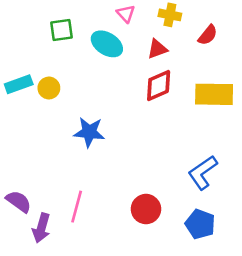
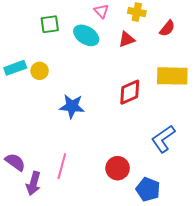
red diamond: (159, 85) -> (130, 92), moved
blue pentagon: (200, 224) -> (148, 189), moved

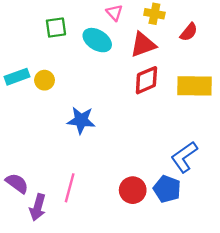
red triangle: (127, 39) -> (143, 45), size x1.4
red diamond: (130, 92) -> (146, 80), moved
blue pentagon: (148, 189) -> (167, 189), moved

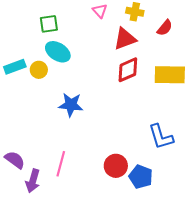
cyan ellipse: (97, 40) -> (58, 52), moved
blue L-shape: (184, 157) -> (161, 137), turned -72
blue pentagon: (167, 189) -> (141, 177), moved

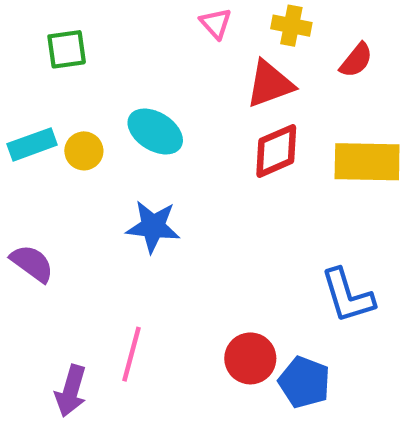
green square: (49, 24) -> (67, 49), moved
cyan ellipse: (58, 52) -> (155, 131), moved
purple semicircle: (15, 160) -> (32, 263), moved

